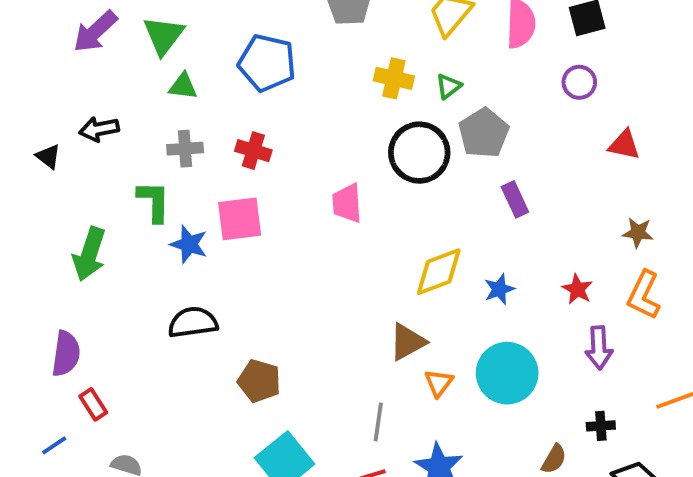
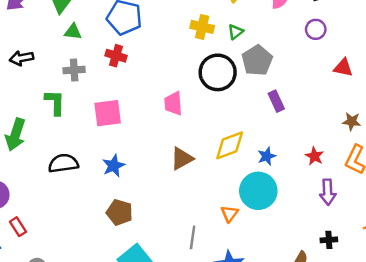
red cross: (253, 151) -> (116, 56), moved
blue star: (189, 244) -> (114, 166), moved, turned 30
black semicircle: (193, 322) -> (63, 163), moved
brown triangle: (408, 342) -> (182, 159), moved
cyan circle: (507, 373) -> (258, 191), moved

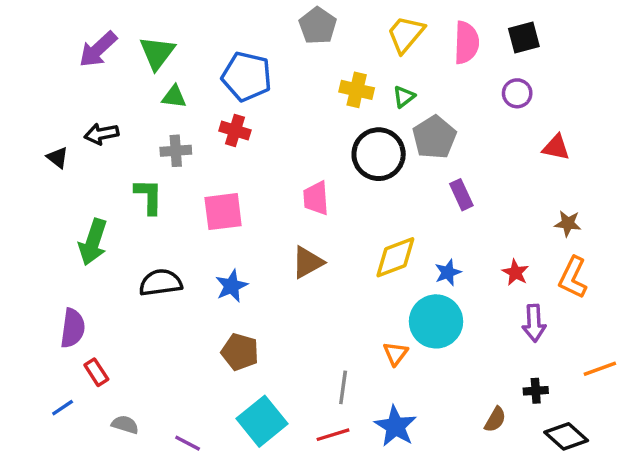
brown triangle: (182, 159) -> (308, 262), moved

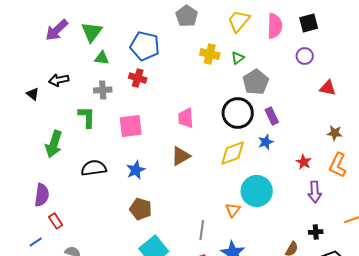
black circle: (379, 154) -> (238, 113), moved
blue star: (448, 272) -> (266, 142), moved

